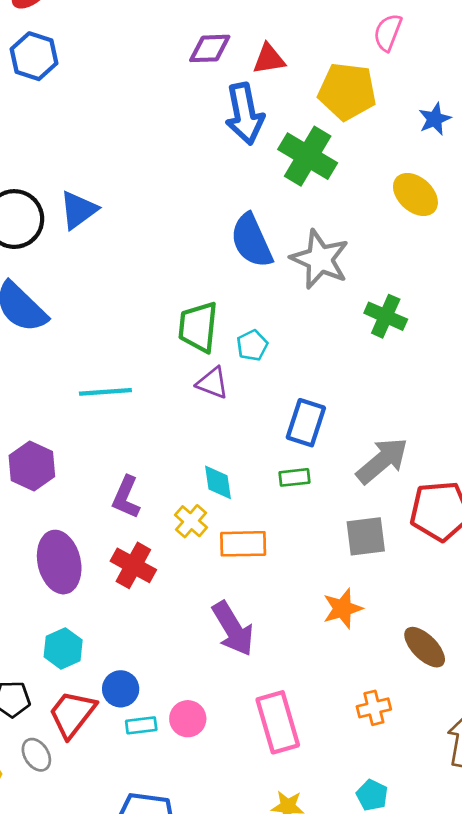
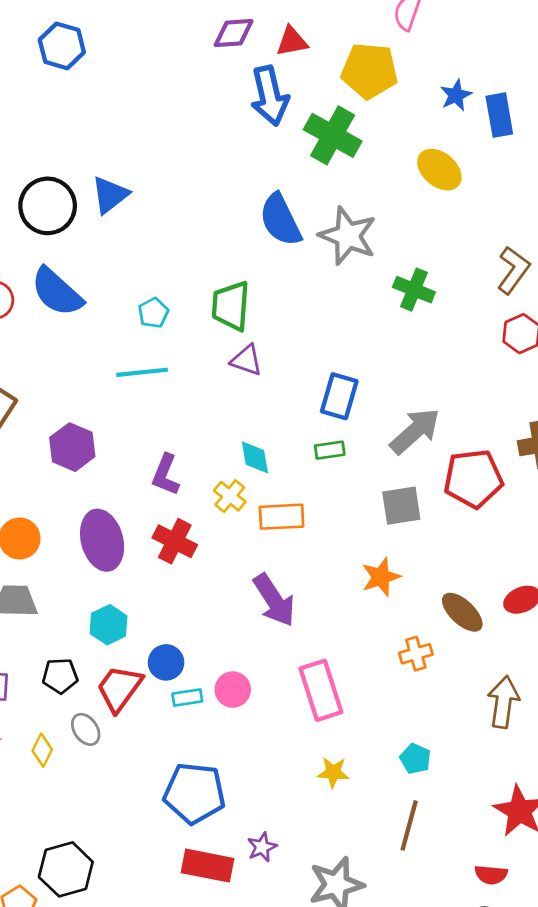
cyan pentagon: (252, 345) -> (153, 313), moved
orange cross: (374, 708) -> (416, 654), moved

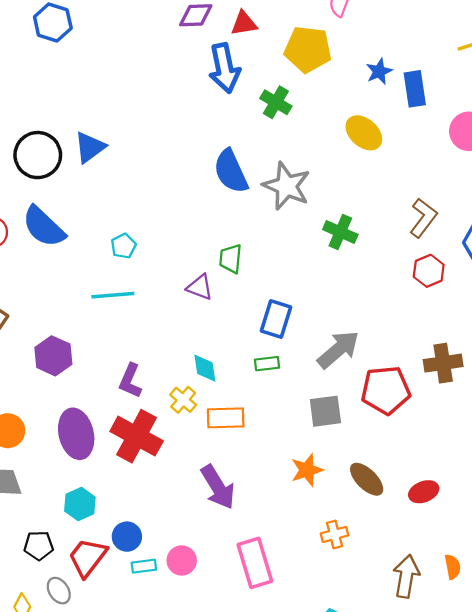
green cross: (333, 135) -> (276, 102), size x0.7
green trapezoid: (231, 306) -> (231, 259), moved, size x0.7
red cross: (175, 541) -> (137, 436), size x1.4
brown ellipse: (462, 612) -> (367, 479), moved

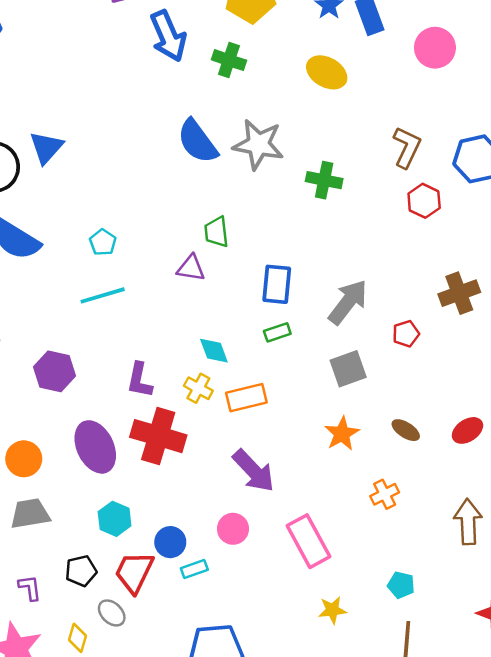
red pentagon: (386, 390) -> (406, 334), size x0.5
brown ellipse: (367, 479) -> (406, 430), size x0.7
pink circle: (182, 560) -> (233, 529), moved

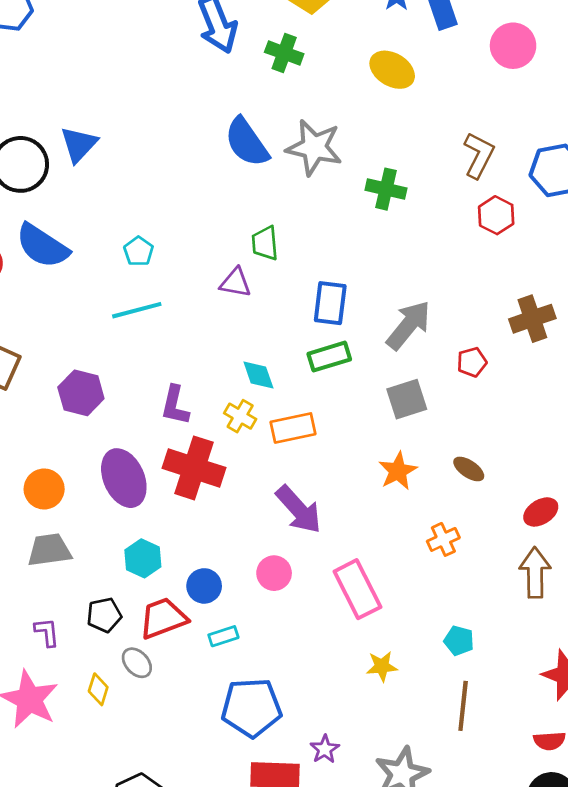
green rectangle: (277, 332) -> (329, 357), size x1.4
red ellipse: (467, 430) -> (541, 512), moved
cyan rectangle: (194, 569) -> (223, 636), moved
red trapezoid: (134, 572) -> (163, 618), turned 42

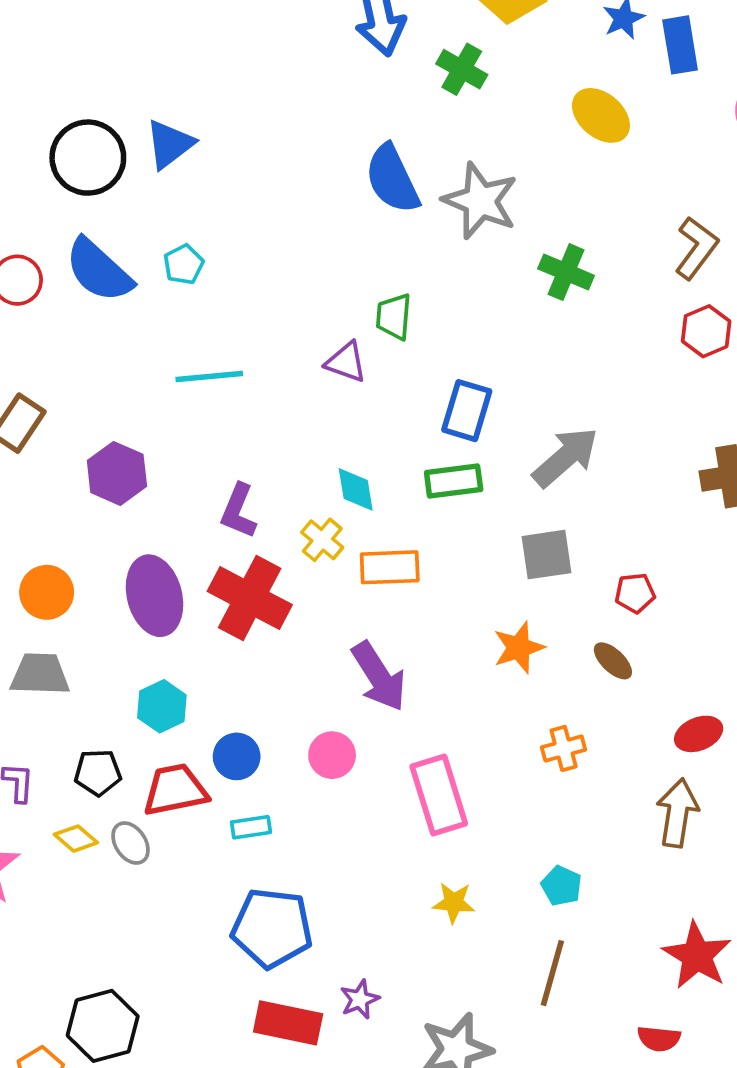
cyan pentagon: (139, 251) -> (184, 264), moved
red pentagon: (472, 362) -> (635, 593), moved
yellow diamond: (98, 689) -> (76, 839), moved, turned -76

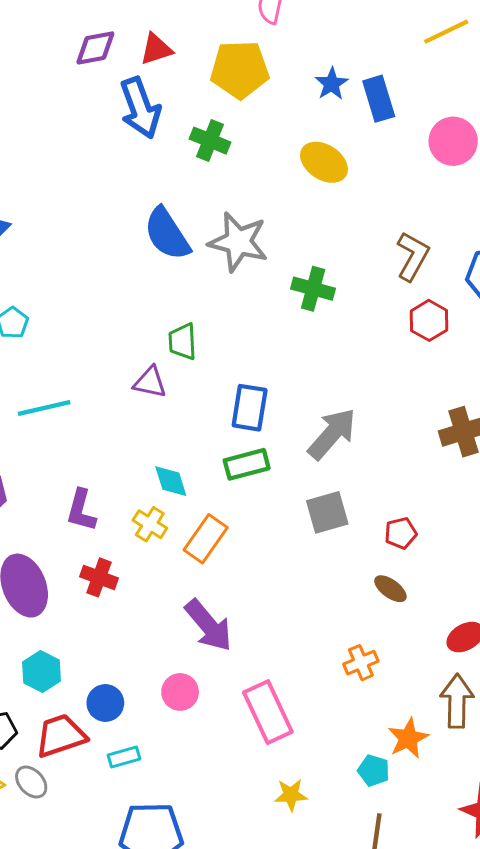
orange rectangle: (390, 567) -> (206, 539), turned -45
red cross: (250, 598) -> (99, 577), size x0.6
orange star: (519, 648) -> (408, 738), moved

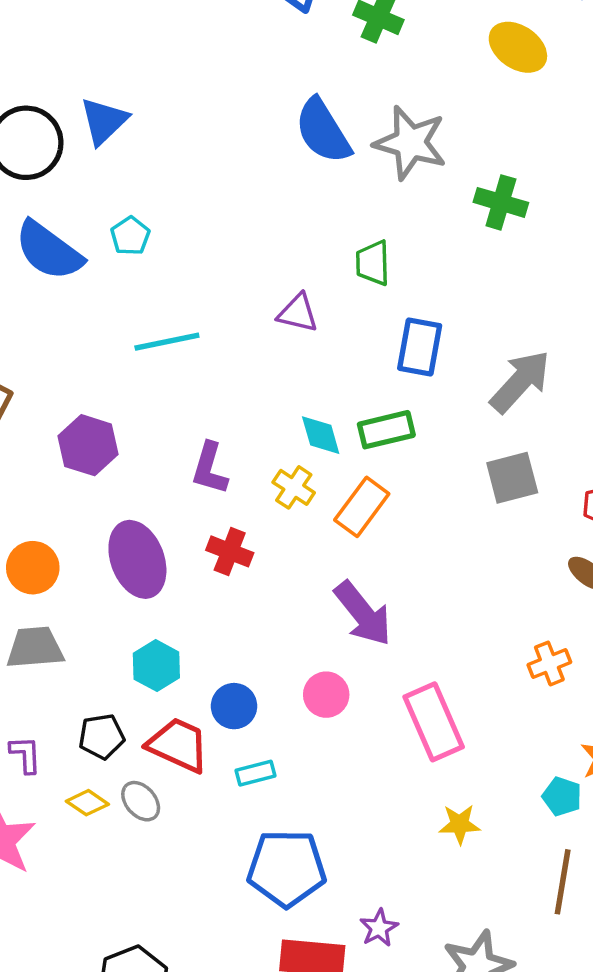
green trapezoid: (183, 342) -> (373, 263), moved
green rectangle: (247, 464) -> (386, 430), moved
red trapezoid: (61, 736) -> (178, 745), turned 42

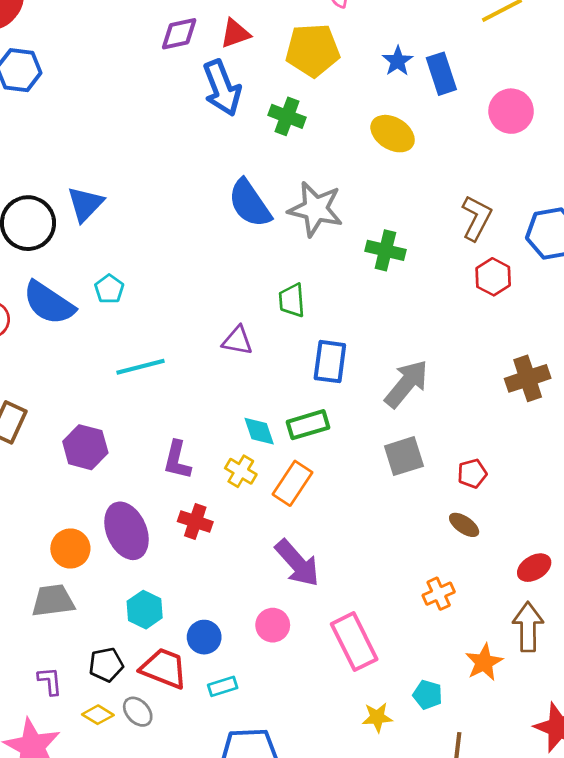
orange circle: (33, 568) -> (70, 548), moved
cyan pentagon: (562, 797) -> (428, 695), moved

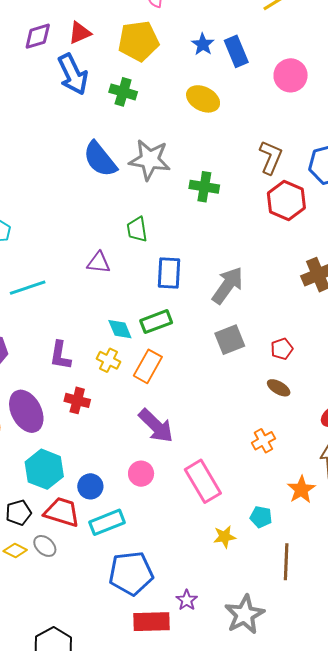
red hexagon: (493, 277) -> (286, 200), size x1.4
cyan hexagon: (145, 610) -> (44, 469), size x1.4
cyan rectangle: (223, 686) -> (107, 522), size x1.6

